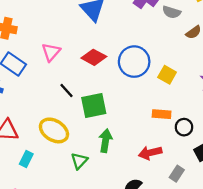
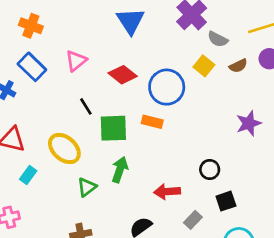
yellow square: (167, 75) -> (204, 66), moved
orange rectangle: (162, 114) -> (152, 122), moved

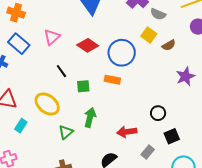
brown semicircle: (238, 66) -> (169, 45), moved
green square: (113, 128) -> (83, 86), size x0.6

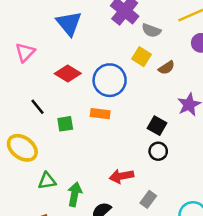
pink triangle: (52, 37) -> (25, 52), moved
green arrow: (90, 117) -> (75, 194), moved
green triangle: (66, 132) -> (47, 181), turned 35
black square: (172, 136) -> (157, 126), moved, turned -35

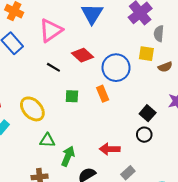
gray semicircle: (151, 30) -> (159, 34), turned 63
pink triangle: (25, 52) -> (51, 30), size x1.4
yellow square: (142, 57) -> (146, 54), turned -35
black line: (37, 107) -> (53, 67), moved, turned -32
orange rectangle: (100, 114) -> (103, 94), turned 49

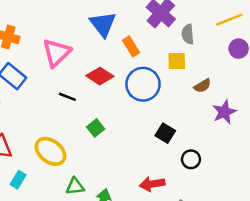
brown semicircle: (165, 67) -> (202, 86), moved
orange rectangle: (103, 94) -> (131, 46), moved
green square: (72, 96) -> (96, 128), turned -32
black square: (148, 113) -> (165, 133), moved

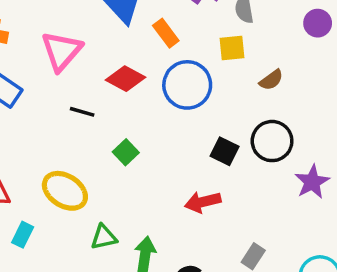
purple star: (224, 112) -> (312, 182), moved
black circle: (191, 159) -> (272, 141), moved, size x1.5
red arrow: (152, 184) -> (203, 202), moved

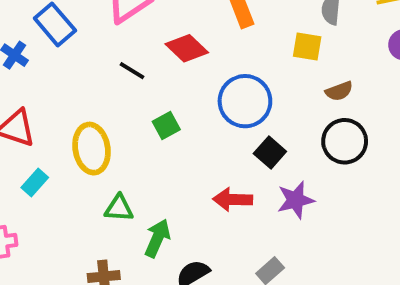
blue circle: (187, 85) -> (245, 101), moved
black circle: (272, 141) -> (345, 141), moved
purple star: (312, 182) -> (296, 200), moved
yellow ellipse: (65, 191) -> (92, 149), turned 33

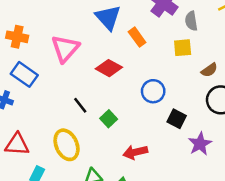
black line: (132, 71) -> (80, 105), moved, turned 35
blue circle: (245, 101) -> (153, 91), size x0.7
red arrow: (233, 199) -> (135, 152), moved

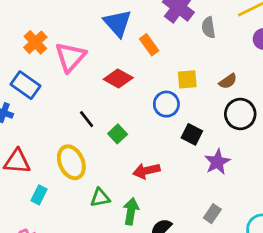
orange cross: (17, 37) -> (35, 42), moved, turned 35
yellow square: (183, 48) -> (187, 79), moved

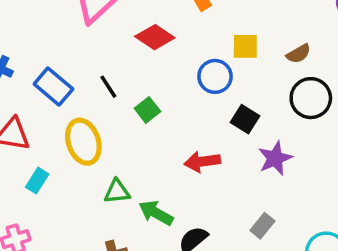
blue rectangle: (26, 85) -> (53, 87), moved
red arrow: (146, 171) -> (202, 162), moved
green arrow: (131, 211) -> (156, 213), turned -75

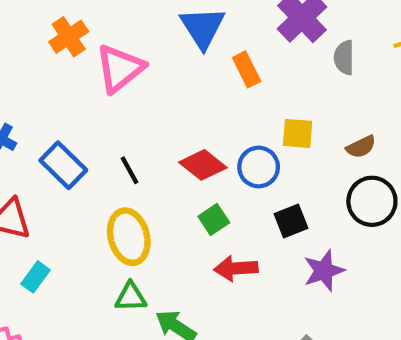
red diamond: (155, 37) -> (203, 165), moved
green square: (147, 110) -> (214, 219), moved
black square: (245, 119) -> (291, 221), turned 32
yellow ellipse: (83, 142) -> (129, 237), moved

